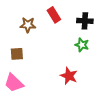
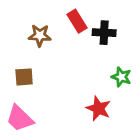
black cross: (85, 21) -> (104, 33), moved
green star: (82, 45) -> (121, 77), moved

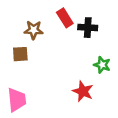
brown square: (24, 77) -> (20, 54), moved
pink trapezoid: (20, 118) -> (17, 100), turned -140

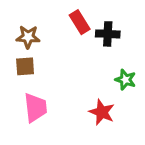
brown star: (34, 30) -> (28, 37), moved
pink trapezoid: (17, 100) -> (35, 108), moved

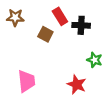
brown star: (28, 37) -> (15, 17), moved
brown square: (25, 66) -> (45, 34), moved, turned 32

